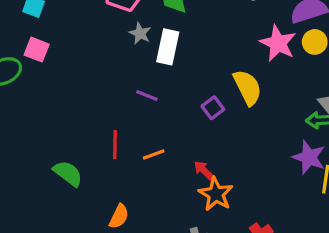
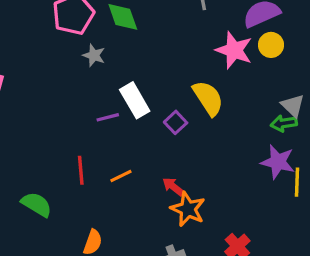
white rectangle: (168, 47) -> (135, 100), moved, turned -36
purple line: (147, 96) -> (108, 117), turned -30

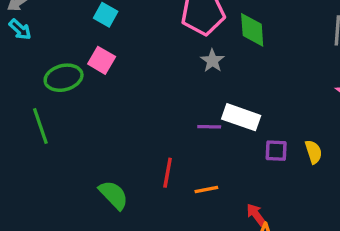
yellow semicircle: (208, 98) -> (313, 152), moved, size x0.6
white rectangle: (135, 100) -> (241, 117), turned -56
purple square: (176, 122) -> (276, 151), turned 30

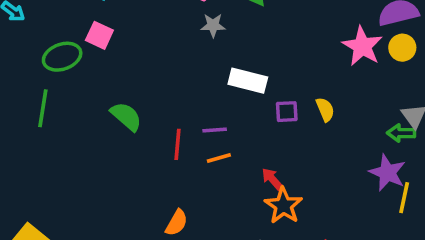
gray star: (212, 61) -> (213, 25), turned -30
green line: (40, 126) -> (43, 108), turned 33
purple line: (209, 127) -> (215, 130), moved
green semicircle: (114, 195) -> (126, 116), moved

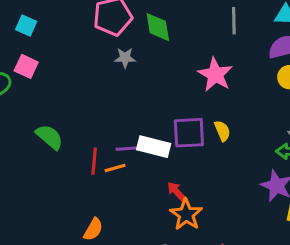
pink star: (362, 46) -> (215, 75), moved
white rectangle: (248, 81) -> (154, 147), moved
purple square: (287, 112) -> (189, 133), size x1.6
orange line: (219, 158) -> (115, 168), moved

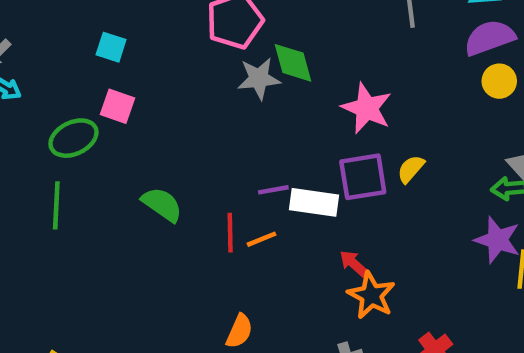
green diamond: (158, 27) -> (293, 63), moved
gray star: (125, 58) -> (259, 78), size x1.4
pink star: (215, 75) -> (367, 108), moved
yellow semicircle: (222, 131) -> (411, 169), turned -110
purple line: (126, 149) -> (273, 190), moved

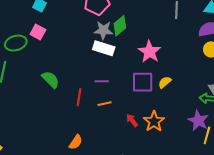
green diamond: (293, 63) -> (120, 26), turned 55
white rectangle: (314, 202) -> (104, 48), moved
orange line: (261, 239) -> (104, 104), moved
orange star: (371, 295) -> (154, 121), moved

